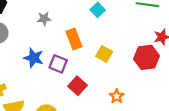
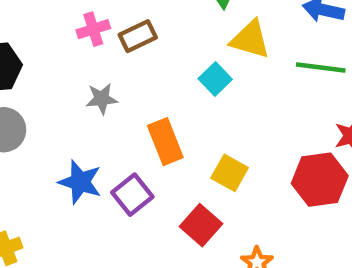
purple square: (58, 64) -> (132, 195), turned 30
red square: (78, 86) -> (201, 225), moved

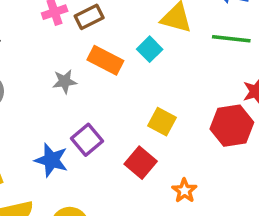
gray star: (102, 99) -> (65, 81), moved
orange rectangle: (165, 142) -> (105, 60), moved, turned -40
blue star: (80, 182) -> (51, 160), moved

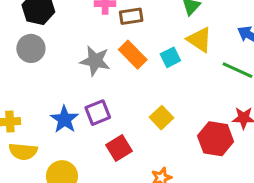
gray star: (65, 81) -> (95, 61), size x1.5
red square: (141, 163) -> (119, 148), moved

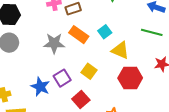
yellow triangle: (199, 40) -> (120, 50), moved
yellow square: (162, 118) -> (89, 71), moved
red hexagon: (216, 139) -> (130, 78), moved

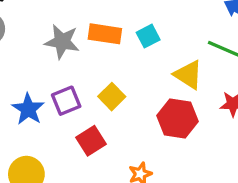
orange rectangle: (79, 35) -> (105, 34), turned -36
yellow triangle: (120, 50) -> (188, 75), moved

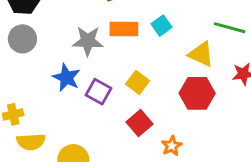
purple square: (66, 101) -> (98, 92), turned -30
blue star: (28, 109) -> (66, 78), moved
red square: (91, 141) -> (139, 123), moved

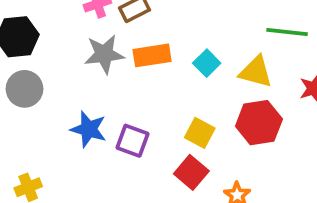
cyan square: (161, 26) -> (207, 63), moved
gray star: (88, 41) -> (104, 54), moved
yellow square: (138, 82) -> (200, 133), moved

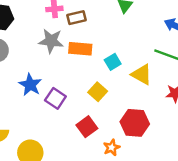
red hexagon: (259, 123) -> (135, 123), moved
yellow square: (200, 133) -> (98, 92), moved

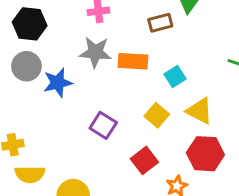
brown rectangle: (76, 18) -> (160, 23), moved
yellow triangle: (142, 74) -> (199, 111), moved
blue star: (30, 85) -> (58, 83), moved, turned 30

